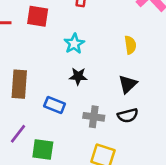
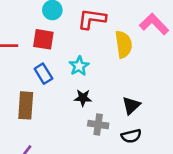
yellow semicircle: (130, 45) -> (124, 44), moved, size x1.5
blue rectangle: (55, 105) -> (43, 74), moved, turned 36
gray cross: (94, 117) -> (98, 125), moved

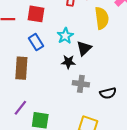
black triangle: (131, 105) -> (84, 48), moved

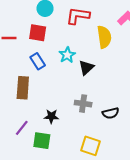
black star: (68, 62) -> (51, 116), moved

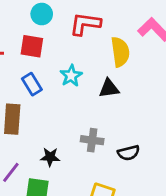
black triangle: (86, 68) -> (109, 88), moved, turned 35

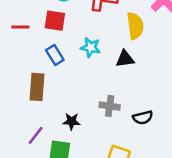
cyan star: (71, 76) -> (91, 47), turned -30

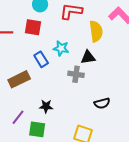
blue rectangle: (55, 55) -> (41, 59), moved
brown rectangle: (37, 87) -> (19, 79), turned 60
gray cross: (110, 106) -> (76, 74), moved

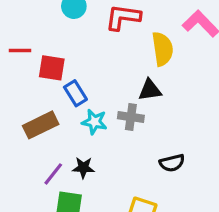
red square: (33, 27) -> (52, 68), moved
cyan star: (61, 48) -> (94, 122), moved
purple line: (18, 117) -> (53, 174), moved

